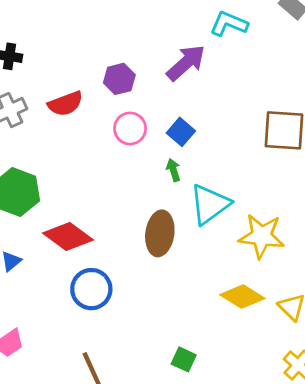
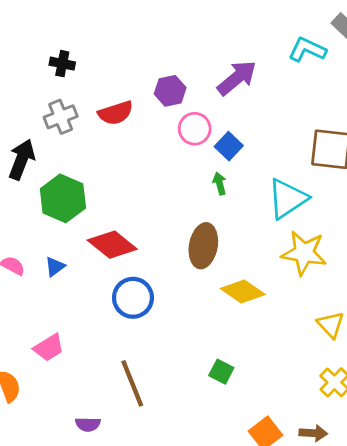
cyan L-shape: (229, 24) -> (307, 50), moved
pink circle: (130, 128) -> (195, 129), moved
cyan triangle: (210, 204) -> (287, 199), moved
yellow diamond: (242, 297) -> (243, 291), moved

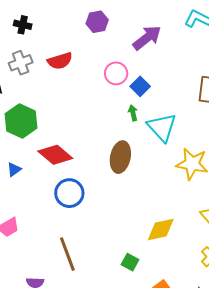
purple hexagon: (170, 91) -> (97, 22), moved
cyan triangle: (287, 199) -> (162, 127), moved, turned -40
yellow diamond: (243, 291) -> (161, 230), moved, turned -48
green square: (221, 372) -> (130, 262), moved

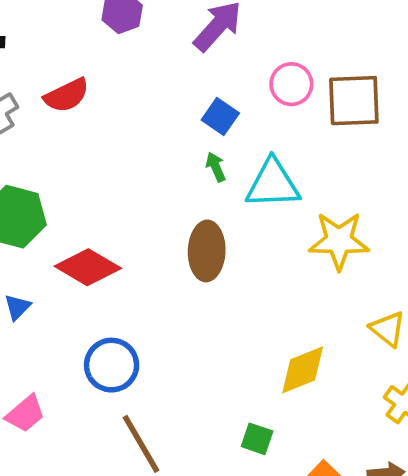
pink circle: (116, 73) -> (291, 84), moved
cyan triangle: (162, 127) -> (273, 184), turned -40
blue circle: (69, 193) -> (112, 365), moved

